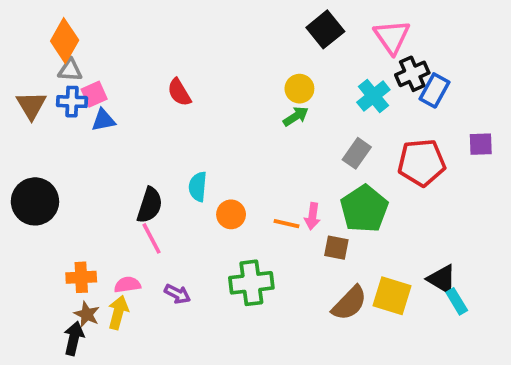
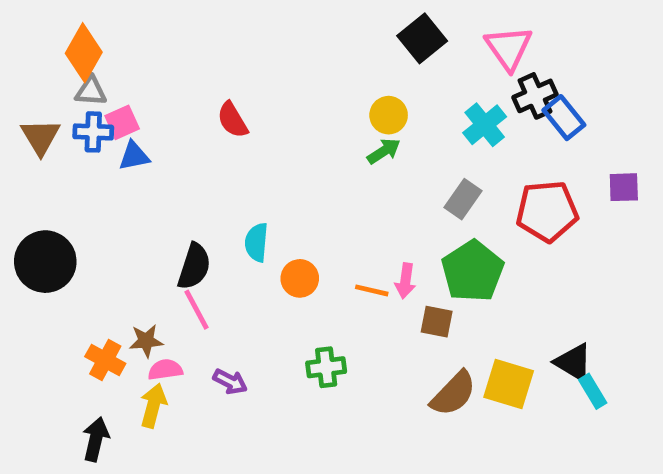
blue rectangle: (434, 90) -> (564, 118), turned -68
orange cross: (81, 277) -> (105, 360), turned 32
green cross: (251, 283) -> (326, 367), size x0.7
brown star: (87, 314) -> (146, 341), moved, turned -30

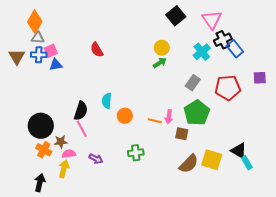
black circle: (45, 262) -> (41, 126), moved

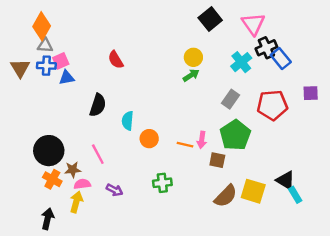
black semicircle: (81, 111) -> (98, 105), moved

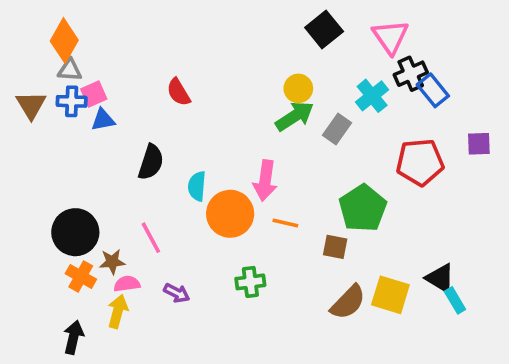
green arrow: (191, 75) -> (295, 116), size x1.5
gray rectangle: (230, 99) -> (337, 129), moved
orange circle: (149, 139) -> (230, 214), size x1.6
pink arrow: (202, 140) -> (265, 181), moved, size x1.5

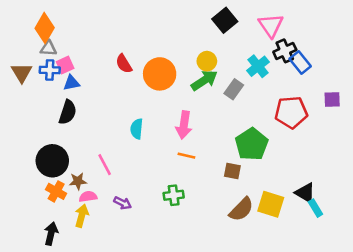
black semicircle: (151, 162) -> (68, 112), moved
orange circle: (230, 214) -> (160, 74), moved
orange line: (285, 223) -> (186, 156), moved

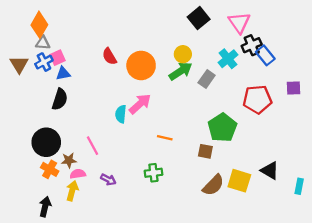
blue cross: (50, 70) -> (44, 62), turned -30
pink arrow: (184, 125) -> (140, 104), moved, turned -140
cyan rectangle: (315, 208) -> (299, 186), moved, turned 42

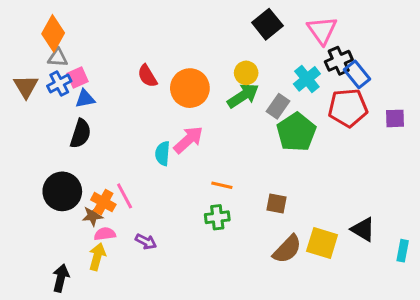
red pentagon: (257, 99) -> (348, 108), moved
green pentagon: (222, 128) -> (296, 132), moved
orange cross: (50, 169) -> (103, 202), moved
green cross: (153, 173) -> (217, 217), moved

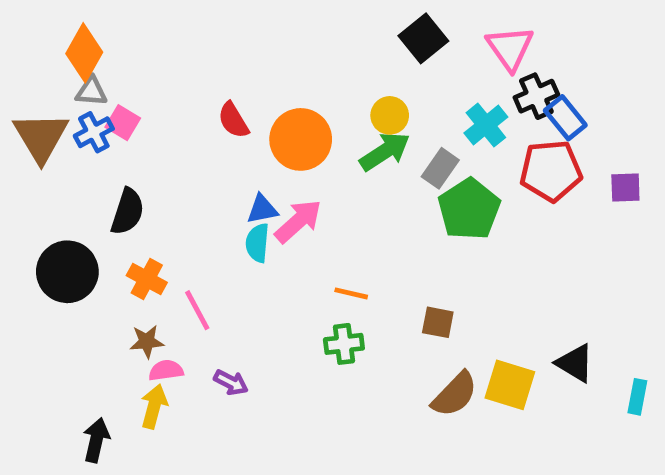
pink square: (77, 77) -> (123, 123), turned -35
brown triangle: (26, 87) -> (41, 137), size x1.4
blue triangle: (85, 99) -> (262, 209), moved
black circle: (62, 191) -> (67, 272), moved
orange cross: (103, 202) -> (147, 279), moved

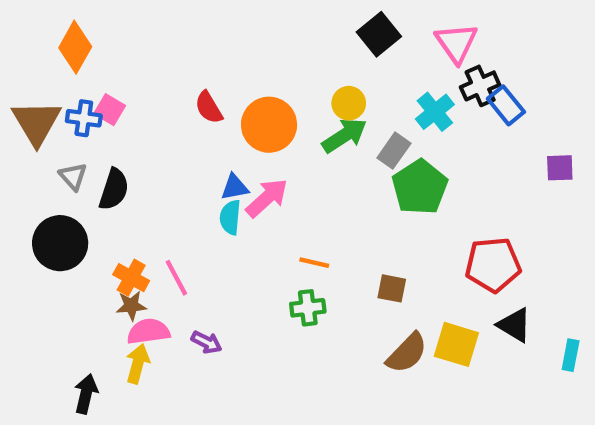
gray triangle: (91, 91) -> (73, 176), moved, turned 44
blue cross: (94, 132) -> (84, 118), turned 36
red pentagon: (551, 171) -> (493, 265), moved
orange cross: (147, 279) -> (131, 278), moved
pink semicircle: (166, 370) -> (148, 331), size x1.4

